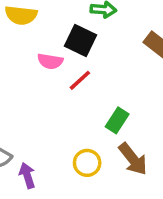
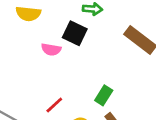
red line: (80, 80) -> (54, 105), moved

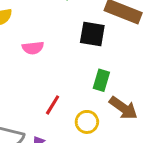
black square: (75, 33) -> (92, 34), moved

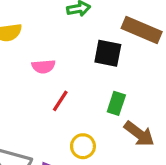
red line: (53, 105) -> (60, 101), moved
yellow circle: (87, 122) -> (83, 146), moved

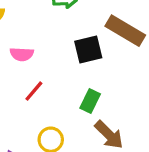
black square: (108, 53) -> (88, 49), turned -32

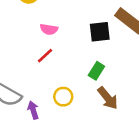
red line: (34, 91) -> (45, 56), moved

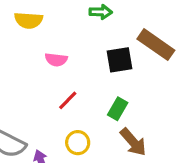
red line: (45, 56) -> (68, 100), moved

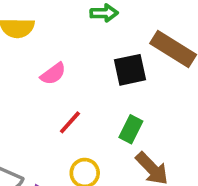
pink semicircle: (56, 60) -> (53, 74), turned -40

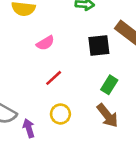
green rectangle: (131, 129) -> (109, 85), moved

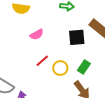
yellow circle: (60, 114) -> (60, 68), moved

